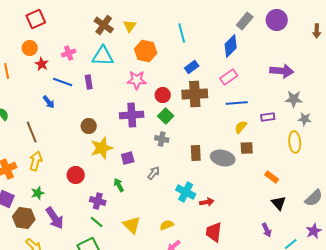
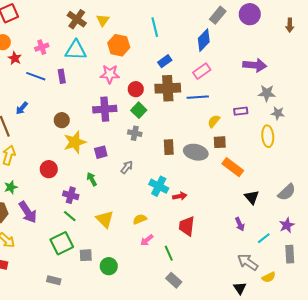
blue arrow: (49, 102) -> (22, 108), moved, turned 80
blue line: (237, 103) -> (198, 97), moved
orange rectangle: (272, 177) -> (233, 167), moved, size x1.5

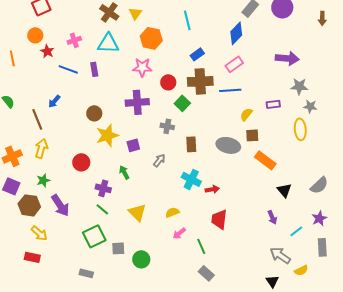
green square: (139, 110) -> (182, 103), moved
brown rectangle: (169, 147) -> (191, 144), moved

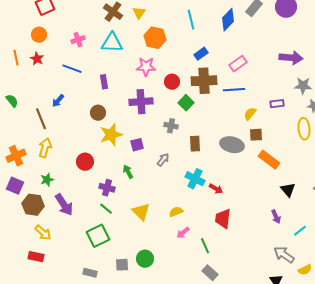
blue diamond: (236, 33) -> (228, 20), moved
red star: (47, 51) -> (37, 59), moved
purple rectangle: (94, 69) -> (104, 82), moved
red arrow: (212, 189) -> (216, 189), turned 40
gray square: (118, 248) -> (122, 265), moved

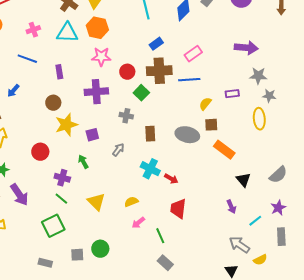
orange hexagon: (155, 38) -> (97, 28), moved

